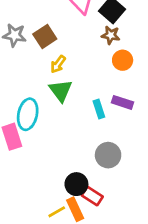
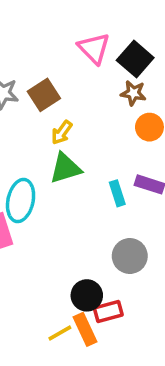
green triangle: (61, 91) -> (65, 168), turned 50
red rectangle: (92, 196) -> (108, 312), turned -48

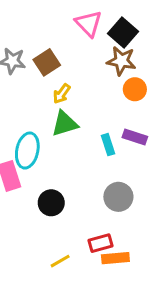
brown star: (133, 93) -> (121, 61), size x1.4
black circle: (87, 295) -> (51, 203), moved
orange rectangle: (85, 329) -> (115, 258), moved, turned -70

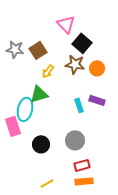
black square: (123, 32) -> (82, 43), moved
brown star: (121, 61) -> (75, 64), moved
green triangle: (65, 124) -> (39, 94), moved
gray circle: (118, 197) -> (75, 140), moved
red rectangle: (100, 243) -> (82, 165), moved

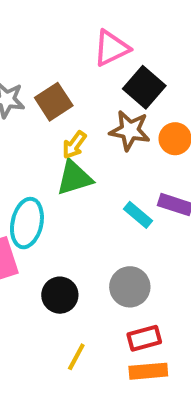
pink triangle: (66, 24) -> (111, 48), turned 48
green triangle: (39, 94) -> (74, 178), moved
cyan rectangle: (79, 105) -> (138, 215), turned -32
yellow line: (47, 183) -> (76, 357), moved, turned -32

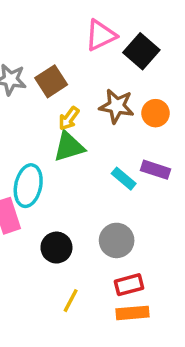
black square: (144, 87) -> (141, 51), moved

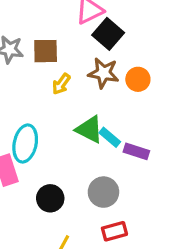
black square: (141, 51) -> (108, 34), moved
brown square: (51, 81) -> (46, 51), turned 32
green triangle: (69, 147) -> (89, 129), moved, turned 44
purple rectangle: (156, 170) -> (136, 151), moved

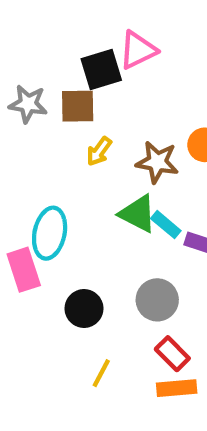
black square: (108, 34) -> (101, 69), moved, turned 32
brown star: (103, 73) -> (157, 162), moved
red rectangle: (114, 231) -> (172, 354), turned 60

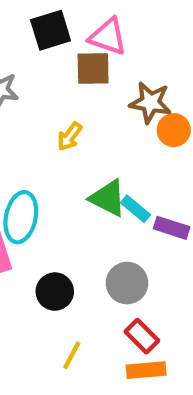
pink triangle: (138, 50) -> (108, 37), turned 45
black square: (101, 69) -> (51, 30), moved
brown square: (78, 106) -> (93, 69), moved
brown star: (157, 162) -> (150, 102), moved

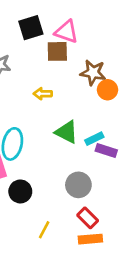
yellow arrow: (70, 136) -> (43, 94), turned 54
cyan rectangle: (135, 209) -> (94, 139), moved, turned -66
black circle: (55, 292) -> (20, 191), moved

